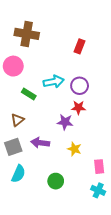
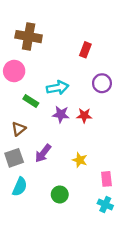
purple circle: (80, 86) -> (102, 83), moved
purple star: (65, 122) -> (61, 114), moved
purple arrow: (40, 143) -> (43, 153), turned -60

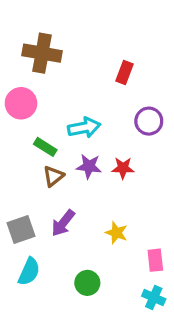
brown triangle: (19, 129) -> (53, 176), moved

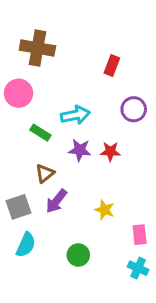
brown triangle: (53, 176) -> (45, 173), moved

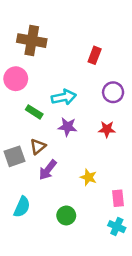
red star: (110, 152) -> (107, 129), moved
gray square: (19, 207) -> (14, 156), moved

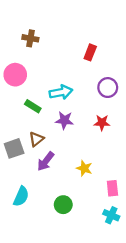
brown cross: (32, 41) -> (30, 38), size x0.6

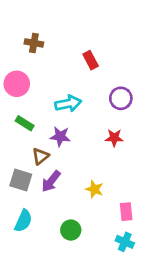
red rectangle: (90, 52) -> (91, 60), moved, turned -49
green rectangle: (33, 106) -> (25, 123), moved
purple star: (64, 120) -> (60, 136), moved
gray square: (14, 148) -> (21, 180), moved, turned 36

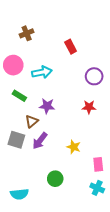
brown cross: (34, 43) -> (27, 33), turned -32
cyan arrow: (68, 104) -> (42, 72), moved
cyan semicircle: (23, 221) -> (19, 194), moved, turned 60

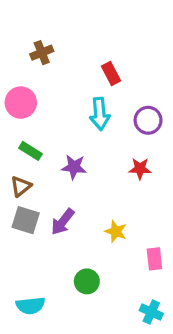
cyan arrow: (42, 72) -> (100, 114), moved, turned 96
brown triangle: (32, 121) -> (21, 186), moved
cyan cross: (97, 188) -> (151, 312), moved

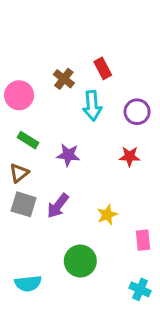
brown cross: (42, 53) -> (64, 79), moved, turned -30
yellow star: (116, 231) -> (107, 215), turned 30
green circle: (87, 281) -> (80, 261), size x1.4

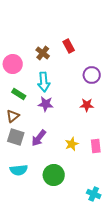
cyan arrow: (92, 106) -> (44, 82), moved
pink rectangle: (143, 240) -> (96, 146), moved
cyan semicircle: (28, 283) -> (19, 170), moved

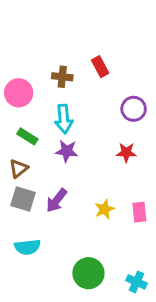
brown cross: (43, 53) -> (62, 77), turned -32
green circle: (54, 175) -> (88, 273), moved

